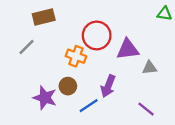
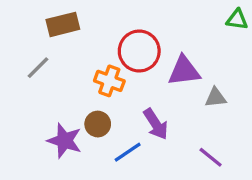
purple arrow: (108, 86) -> (156, 124), turned -55

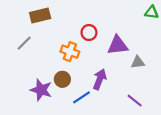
red circle: (139, 51) -> (89, 33), size x0.6
purple arrow: (156, 124) -> (100, 79), turned -126

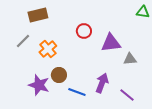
orange cross: (70, 52) -> (48, 49), moved, turned 30
purple arrow: (100, 79) -> (102, 83), moved
blue line: (82, 97) -> (77, 92), turned 54

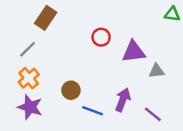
brown rectangle: (38, 15) -> (46, 18), turned -42
orange cross: (48, 49) -> (29, 78), moved
purple star: (39, 85) -> (30, 107), moved

